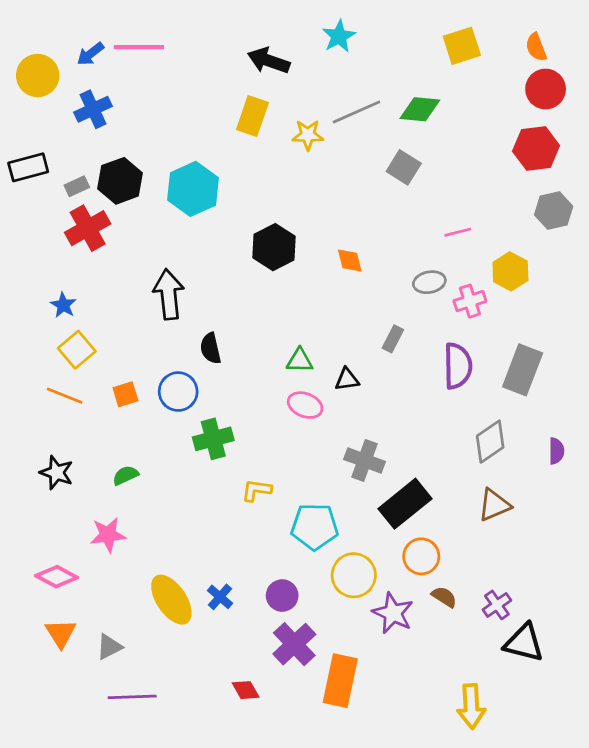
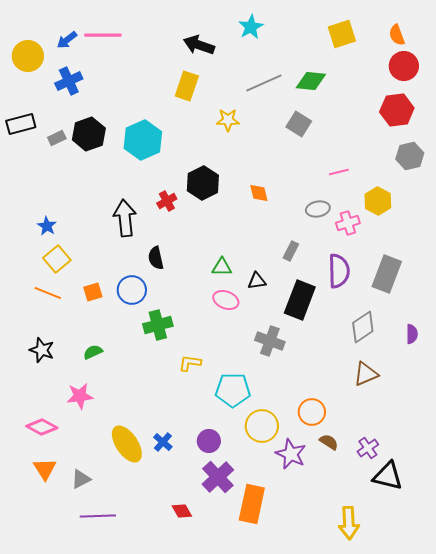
yellow star: (308, 135) -> (228, 120), moved
red cross: (88, 228) -> (167, 201), moved, size x0.6
black rectangle: (405, 504) -> (300, 300), moved, turned -30

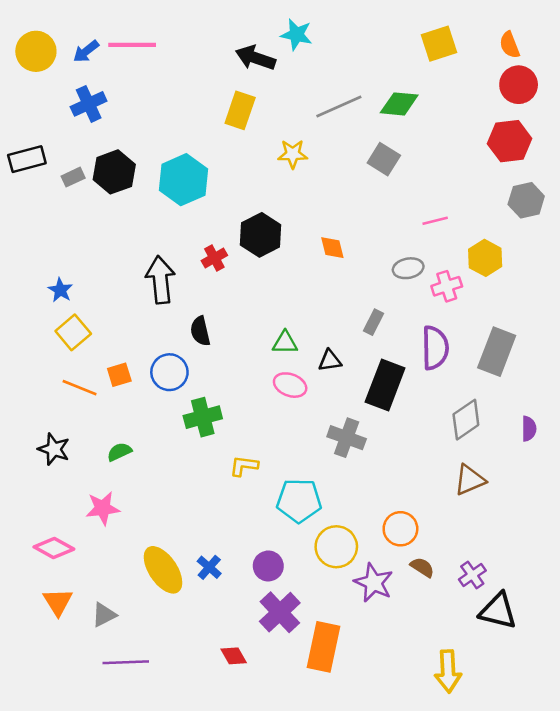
cyan star: (251, 27) -> (296, 35), moved, turned -30
yellow circle: (28, 56) -> (36, 51), moved
orange line: (48, 293) -> (80, 388), moved

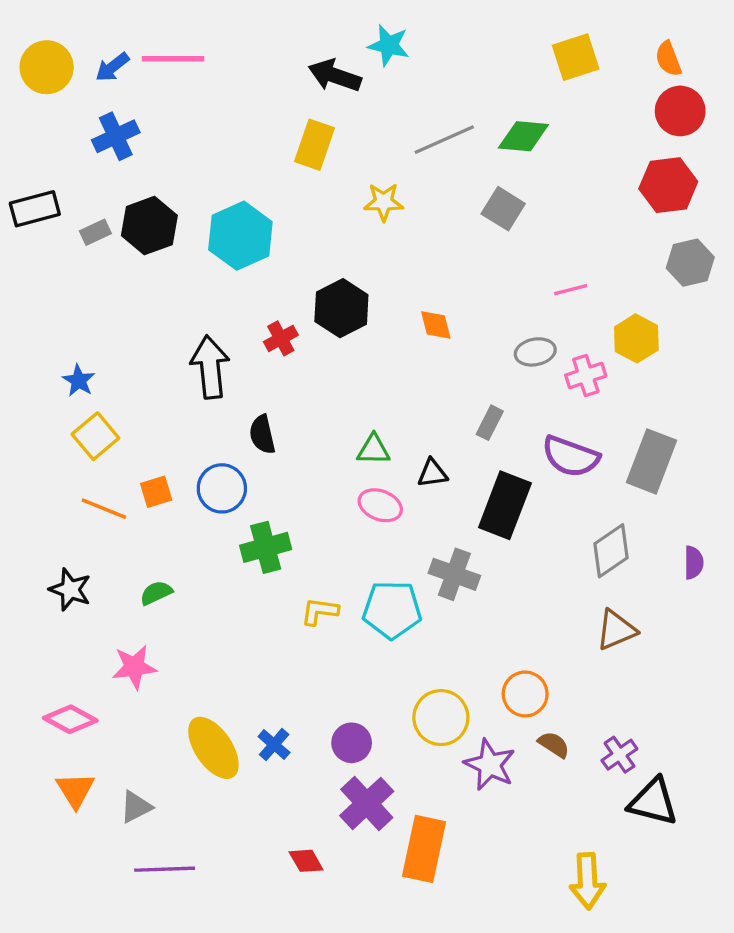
purple semicircle: (435, 348) -> (571, 456), turned 111
cyan pentagon: (299, 501) -> (392, 610), moved

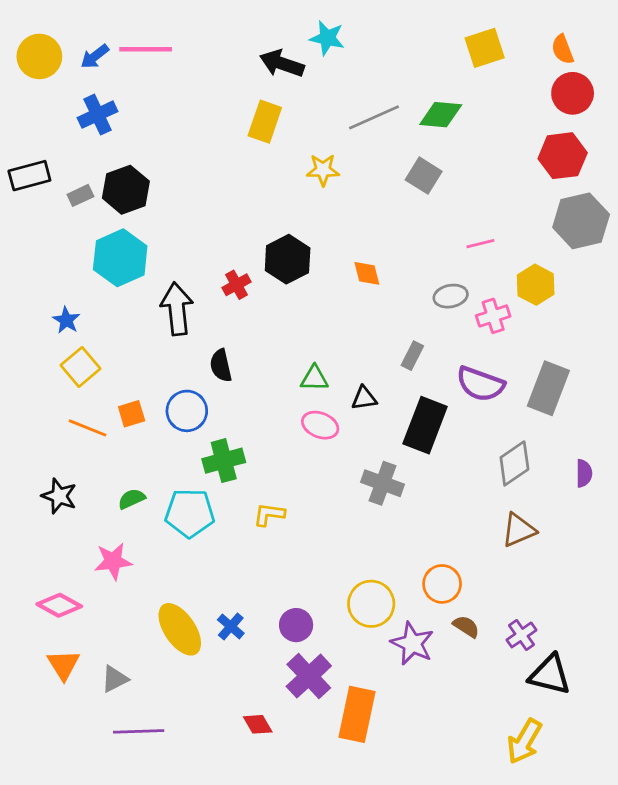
cyan hexagon: (240, 236) -> (120, 258), moved
gray hexagon: (690, 263) -> (581, 221), size x1.4
cyan pentagon: (392, 610) -> (190, 513), moved
yellow arrow: (587, 881) -> (524, 741), moved, turned 33

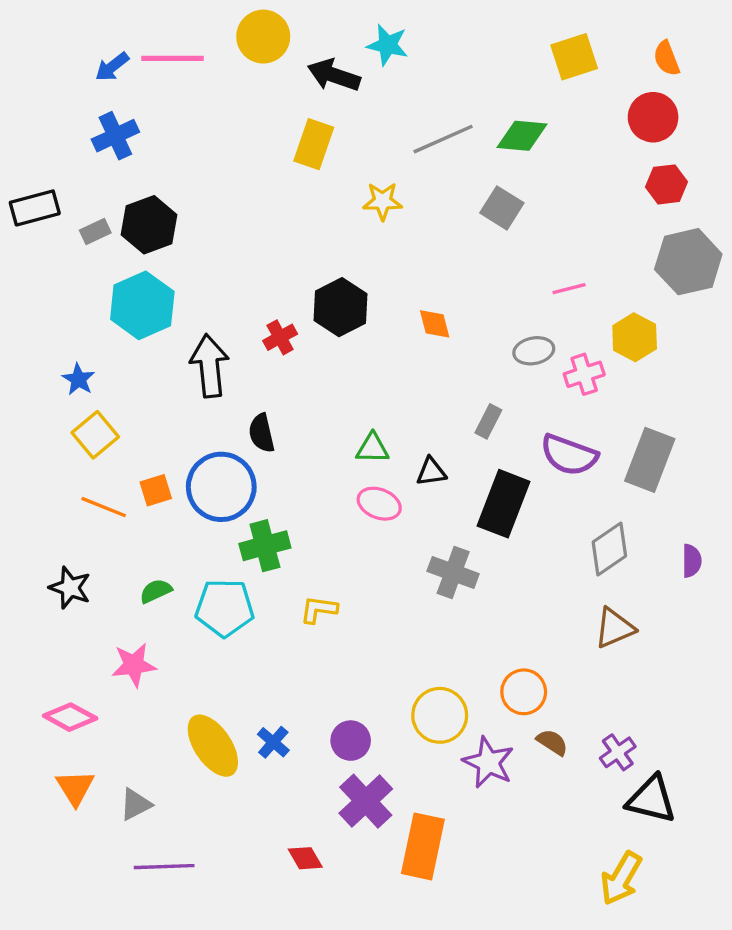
yellow circle: (39, 56) -> (263, 37), moved
red circle: (573, 93) -> (653, 117), moved
red hexagon: (563, 156) -> (667, 184), size x0.7
blue circle: (187, 411) -> (221, 487), size x1.4

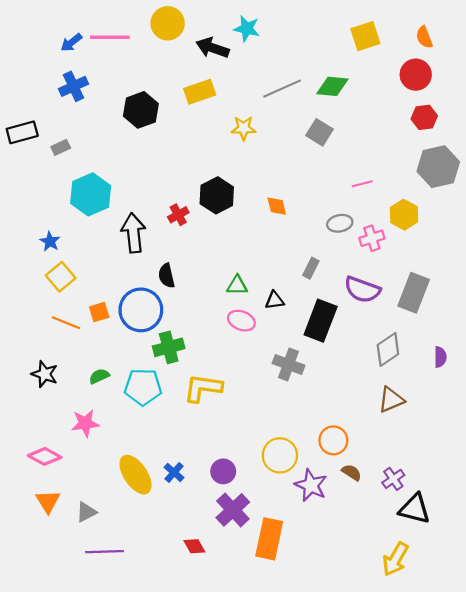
yellow rectangle: (314, 144) -> (200, 92), turned 52
black hexagon: (149, 225) -> (141, 110), moved
yellow L-shape: (319, 609) -> (203, 388), size x1.6

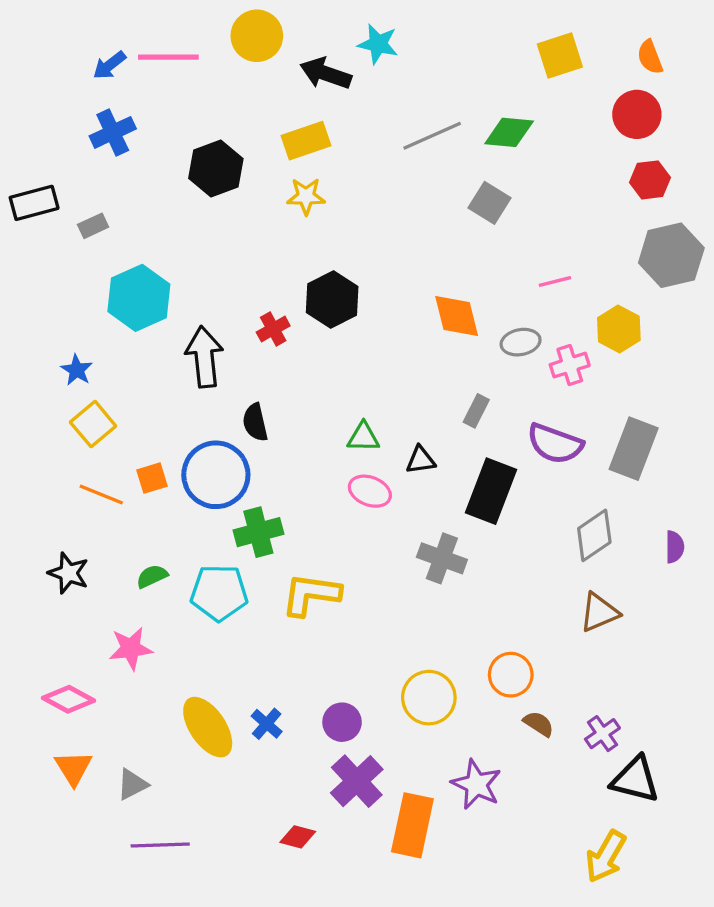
yellow star: (244, 128) -> (306, 196), moved
orange diamond: (277, 206) -> (457, 316), moved, size x1.5
purple star: (311, 485) -> (476, 784), moved
red diamond: (194, 546) -> (298, 837), turned -45

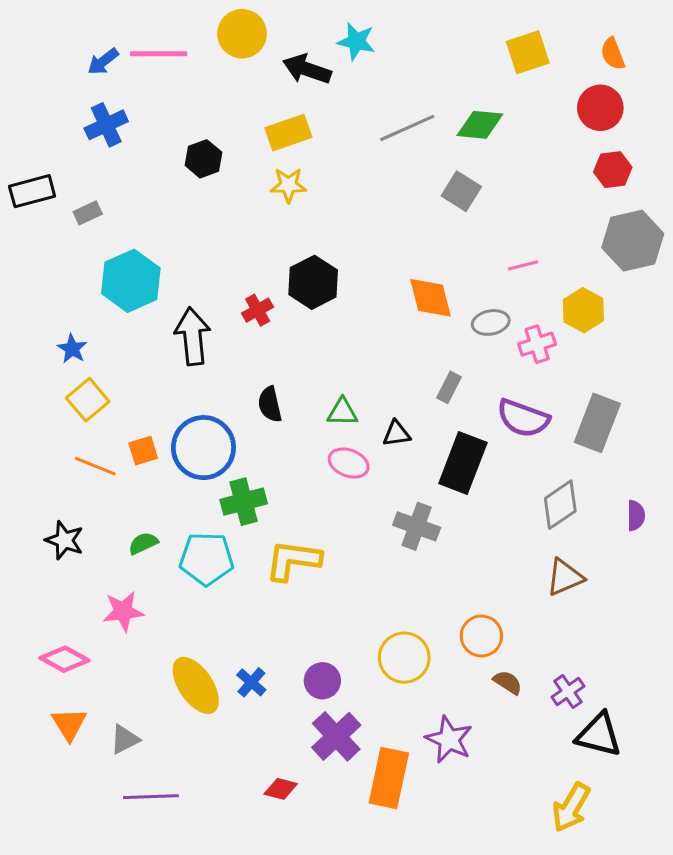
black hexagon: (216, 168) -> (203, 159), size x0.7
black semicircle: (255, 422) -> (270, 404), moved

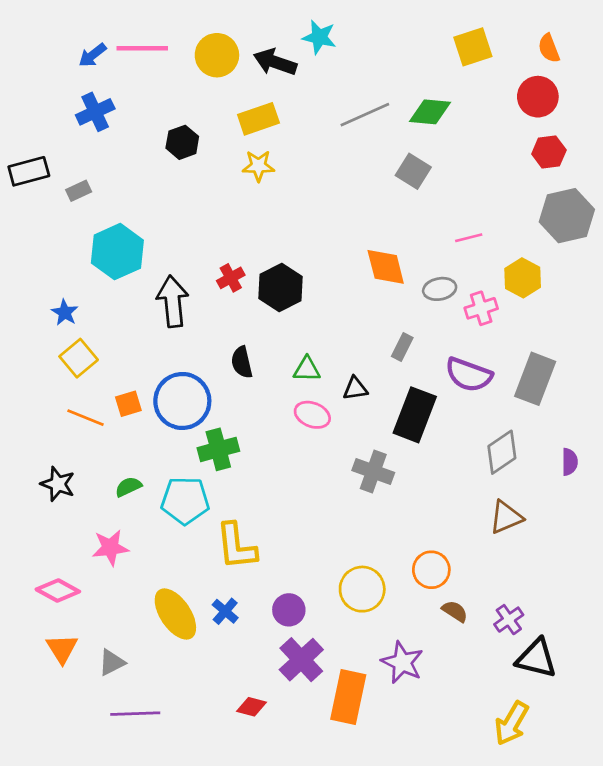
yellow circle: (242, 34) -> (217, 55), moved
black hexagon: (313, 282) -> (281, 288), moved
yellow L-shape: (293, 560) -> (236, 546), moved, turned -104

